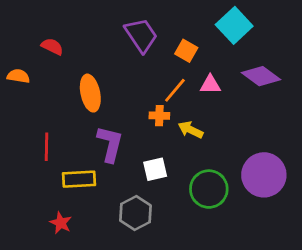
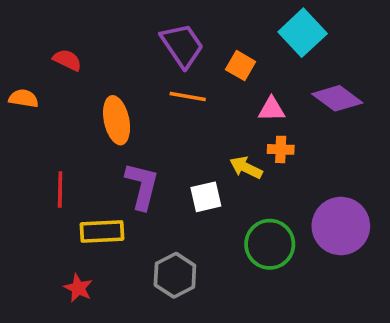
orange line: (175, 90) -> (188, 97), moved, turned 60
orange cross: (159, 116) -> (281, 149), moved
white square: (155, 169) -> (206, 197), moved

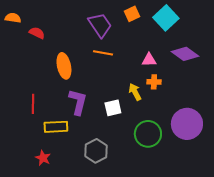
orange square: (241, 66) -> (132, 14), moved, turned 35
orange semicircle: (24, 98) -> (13, 18), moved
yellow arrow: (246, 168) -> (135, 92), turned 36

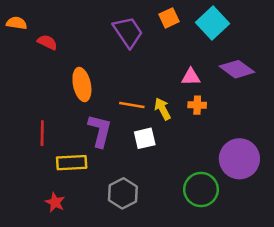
orange line: (103, 53) -> (132, 105), moved
yellow arrow: (135, 92) -> (163, 109), moved
green circle: (148, 134) -> (201, 190), moved

